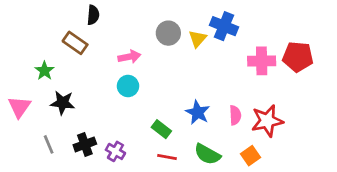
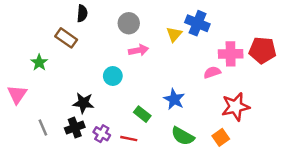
gray circle: (168, 33) -> (129, 23), moved
pink arrow: (129, 57) -> (139, 50), moved
black star: (63, 103) -> (83, 103), moved
pink semicircle: (235, 115) -> (212, 72), moved, turned -105
red line: (167, 157) -> (129, 139), moved

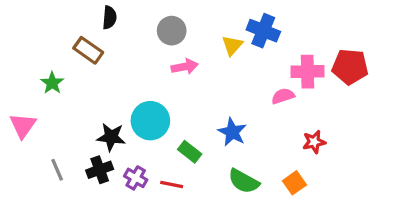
cyan circle: (113, 76) -> (150, 121), moved, size x1.5
red star: (235, 107) -> (314, 142), size x0.6

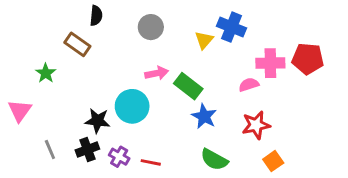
pink arrow: (185, 67) -> (157, 73), moved
red star: (314, 142) -> (256, 125), moved, size x1.4
green rectangle: (190, 152) -> (188, 86), moved, size x1.4
orange square: (294, 183) -> (273, 161), moved

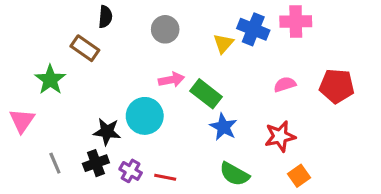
red pentagon: (308, 59) -> (337, 86), moved
pink cross: (270, 63) -> (296, 21), moved
green star: (46, 73) -> (50, 80), size x1.4
pink semicircle: (249, 85) -> (285, 84), moved

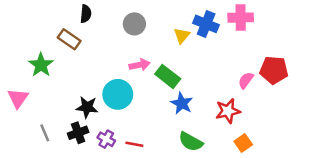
pink semicircle: (285, 84) -> (246, 80), moved, turned -36

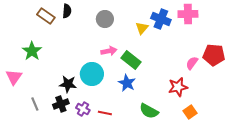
brown rectangle: (69, 39) -> (46, 16), moved
blue star: (182, 103) -> (127, 83), moved

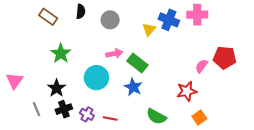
black semicircle: (67, 11) -> (81, 11), moved
green star: (32, 51) -> (61, 53), moved
black star: (68, 84) -> (57, 88), moved, turned 30

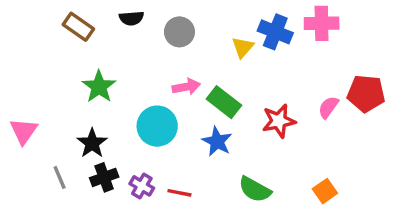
black semicircle: (81, 11) -> (132, 18), turned 80
red star: (187, 91) -> (279, 121), moved

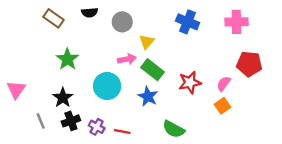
pink cross: (322, 23) -> (236, 22), moved
yellow triangle: (243, 47) -> (147, 42), moved
pink semicircle: (328, 107) -> (224, 84), moved
orange square: (325, 191) -> (222, 106), moved

